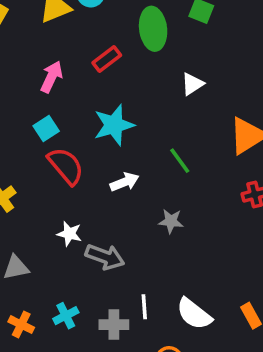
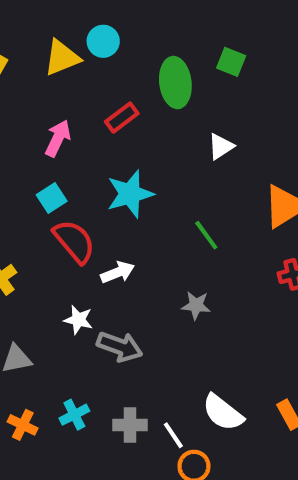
white arrow: (125, 182) -> (118, 272), moved
white line: (144, 307) -> (173, 435), moved, turned -30

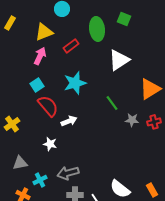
yellow triangle: (62, 58) -> (44, 32), moved
white triangle: (221, 146) -> (119, 60), size x1.6
gray star: (196, 305) -> (132, 120), moved
gray arrow: (120, 347) -> (68, 173), moved, turned 145
cyan cross: (74, 415) -> (40, 180), moved

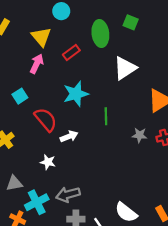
yellow triangle: (44, 32) -> (41, 37), turned -48
cyan square: (37, 85) -> (20, 96), moved
green line: (112, 103) -> (106, 116), moved, turned 35
cyan cross: (40, 180) -> (37, 202), size x1.5

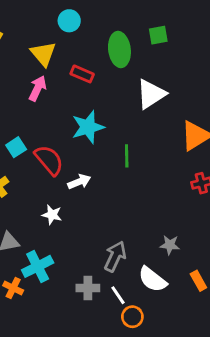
green square: (131, 22) -> (158, 35), turned -32
red rectangle: (71, 52) -> (82, 74), turned 60
cyan square: (20, 96) -> (16, 147), moved
gray star: (140, 135) -> (170, 245), moved
gray arrow: (68, 194) -> (115, 256), moved, turned 130

